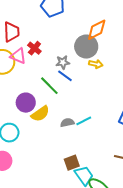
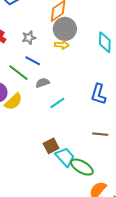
gray circle: (86, 47) -> (65, 29), moved
gray star: (63, 62) -> (29, 38), moved
gray semicircle: (67, 123) -> (43, 83), moved

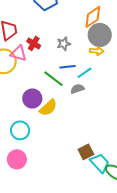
blue line: (33, 61) -> (68, 67), turned -35
cyan line: (57, 103) -> (84, 73), moved

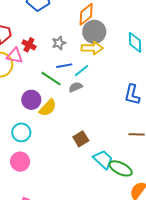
yellow arrow: (97, 51) -> (92, 48), size x1.5
brown square: (86, 152) -> (81, 139), moved

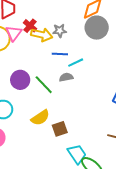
yellow arrow: (92, 48) -> (42, 35), moved
pink triangle: (15, 56) -> (14, 33), turned 42
green line: (51, 79) -> (44, 85), moved
yellow semicircle: (48, 108) -> (40, 118), moved

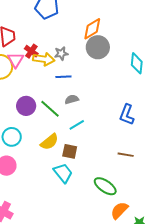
cyan line: (76, 63) -> (77, 125), moved
brown square: (60, 129) -> (70, 151), turned 35
cyan trapezoid: (77, 154) -> (63, 173), moved

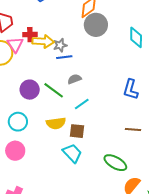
red cross: (31, 51) -> (30, 35), turned -32
gray star: (61, 53) -> (60, 45), moved
yellow semicircle: (49, 142) -> (56, 123), turned 36

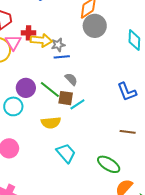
gray semicircle: (74, 79) -> (71, 79), turned 64
blue L-shape: (131, 89) -> (127, 92), turned -40
cyan circle: (18, 122) -> (13, 106), moved
brown square: (77, 131) -> (66, 98), moved

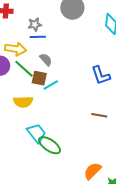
yellow arrow: (41, 40) -> (16, 49), moved
green ellipse: (109, 164) -> (50, 145), moved

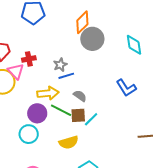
blue L-shape: (101, 75) -> (126, 88), moved

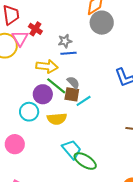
red cross: (29, 59) -> (35, 29), turned 32
gray semicircle: (80, 96) -> (73, 82), moved
purple circle: (37, 113) -> (43, 94), moved
cyan circle: (29, 134) -> (29, 112), moved

